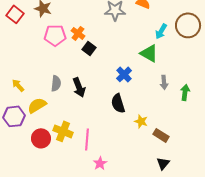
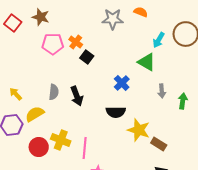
black semicircle: (118, 103) -> (116, 112), turned -72
yellow star: (141, 121) -> (139, 130), size x1.6

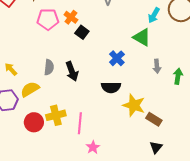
yellow cross: (61, 140) -> (56, 115), turned -36

